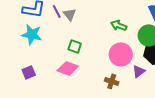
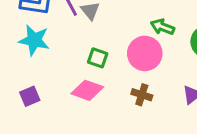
pink circle: (121, 54) -> (145, 53), moved
brown cross: (112, 81) -> (142, 95), moved

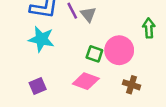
green arrow: (162, 27) -> (149, 28), turned 66
pink circle: (145, 53) -> (119, 50), moved

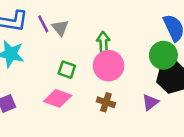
green arrow: (149, 28) -> (103, 42), moved
pink circle: (119, 50) -> (109, 66), moved

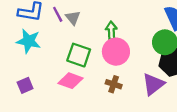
green square: (67, 70) -> (79, 55), size x1.5
purple triangle: (150, 102) -> (153, 84), size x1.5

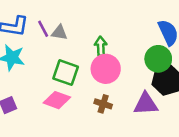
gray triangle: (73, 18) -> (59, 33), turned -42
purple triangle: (153, 84) -> (146, 104), turned 35

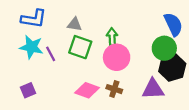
purple line: (43, 29) -> (51, 54), moved
green square: (66, 73) -> (80, 47), moved
pink diamond: (57, 100) -> (87, 90), moved

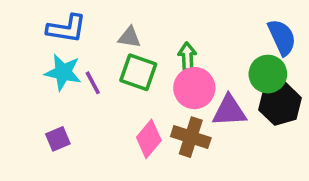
brown cross: (114, 89) -> (191, 137), size x1.5
purple triangle: (153, 89) -> (229, 111), moved
pink diamond: (87, 90) -> (149, 139), turned -70

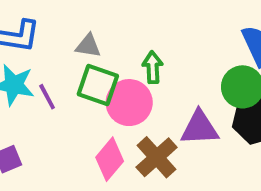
pink circle: (194, 88) -> (129, 103), moved
brown cross: (191, 137) -> (157, 157), turned 30

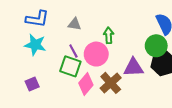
green square: (98, 85) -> (70, 66), moved
purple line: (47, 97) -> (73, 51), moved

